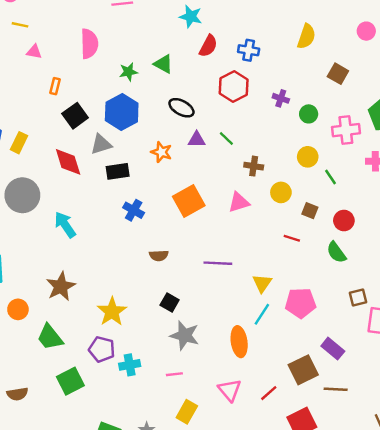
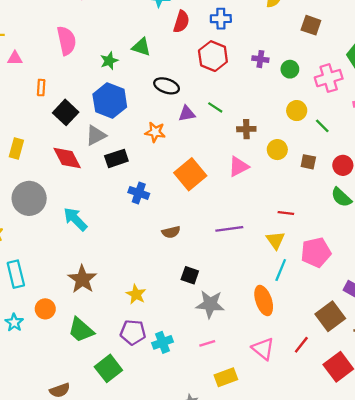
red line: (292, 238) -> (286, 213), moved
yellow star: (112, 312) -> (136, 294), size x0.7
yellow rectangle: (187, 412) -> (226, 377), turned 50

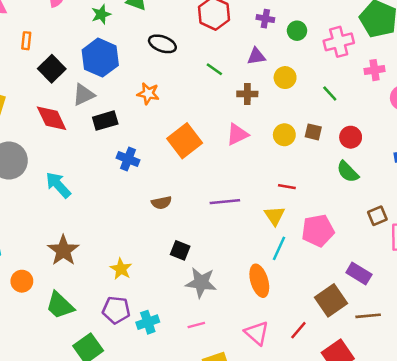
yellow circle: (297, 111) -> (285, 78), moved
purple triangle: (187, 114) -> (256, 56), moved
yellow circle: (277, 150) -> (284, 135), moved

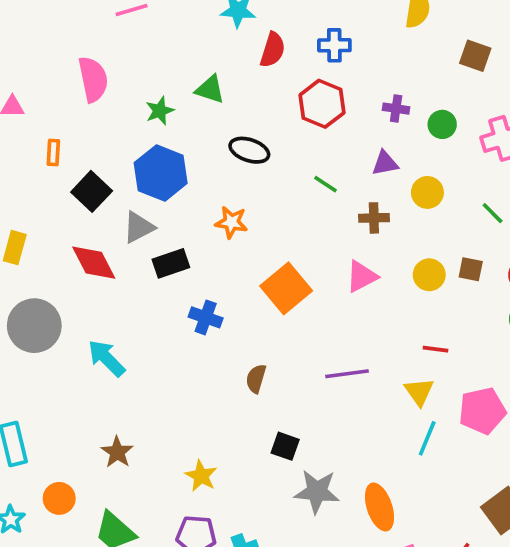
brown semicircle: (161, 203) -> (256, 379), turned 120
brown star: (63, 250) -> (117, 452), size x0.7
orange ellipse: (259, 281) -> (379, 507), moved

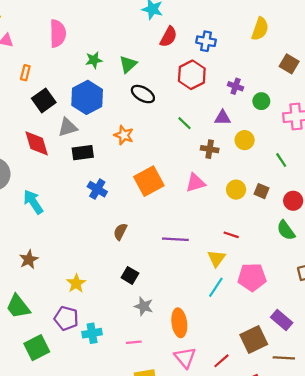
green triangle: (210, 89) -> (128, 64), moved, turned 48
gray star: (317, 492) -> (144, 306), size x0.7

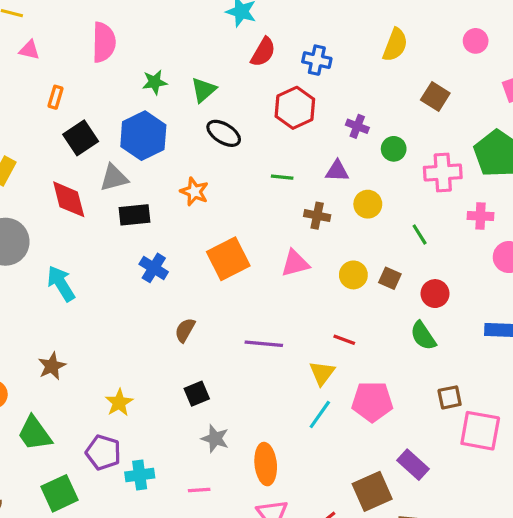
green line: (184, 123) -> (282, 177), turned -40
black square: (130, 275) -> (197, 394), turned 35

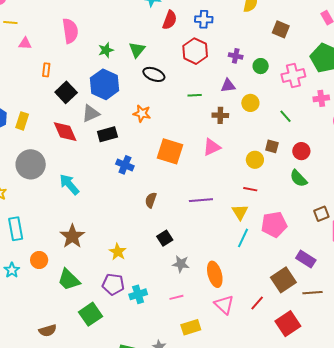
orange square: (228, 259) -> (170, 151), turned -36
yellow circle: (353, 275) -> (255, 160), moved
brown star: (52, 366) -> (72, 236), size x1.4

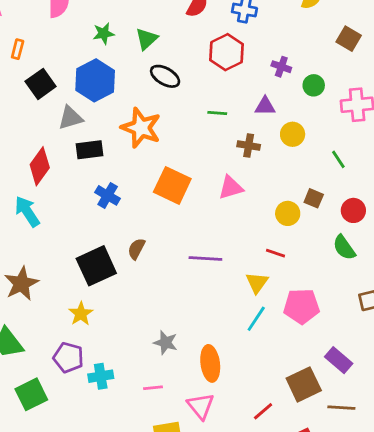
orange star: (142, 113) -> (141, 128), size x1.6
red diamond: (65, 132) -> (40, 166), moved, turned 52
black square: (165, 238) -> (96, 266), moved, size x1.8
pink triangle: (224, 305) -> (201, 406), moved

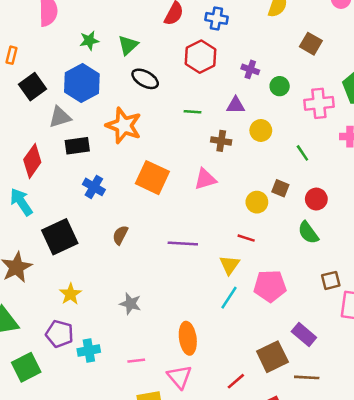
black square: (96, 266) -> (60, 237), moved
gray star: (166, 343) -> (130, 304), moved

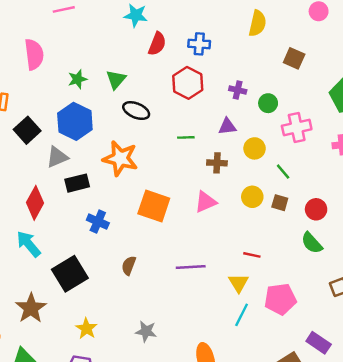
pink cross: (319, 103) -> (297, 128), moved
green line: (302, 153) -> (283, 172), moved
yellow circle: (257, 202) -> (252, 197), moved

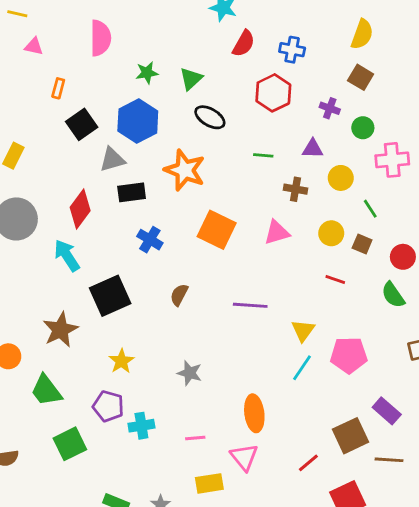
brown square: (294, 58) -> (361, 77), moved
red line: (252, 255) -> (335, 280), moved

